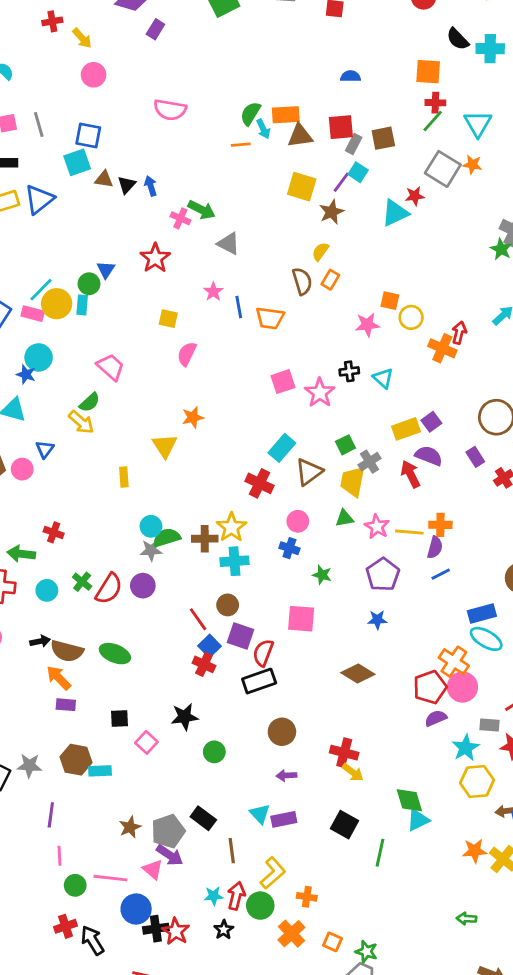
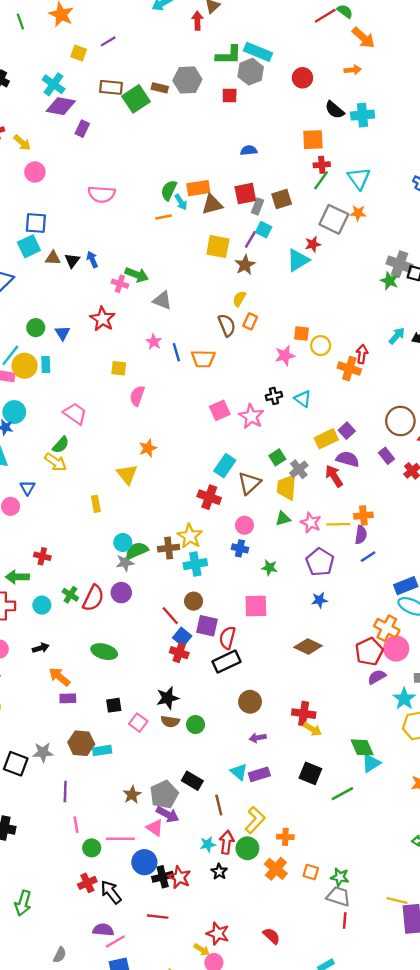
green circle: (89, 284) -> (36, 328), moved
brown semicircle: (67, 651) -> (170, 721), moved, size x0.7
green line: (380, 853) -> (342, 794), turned 55

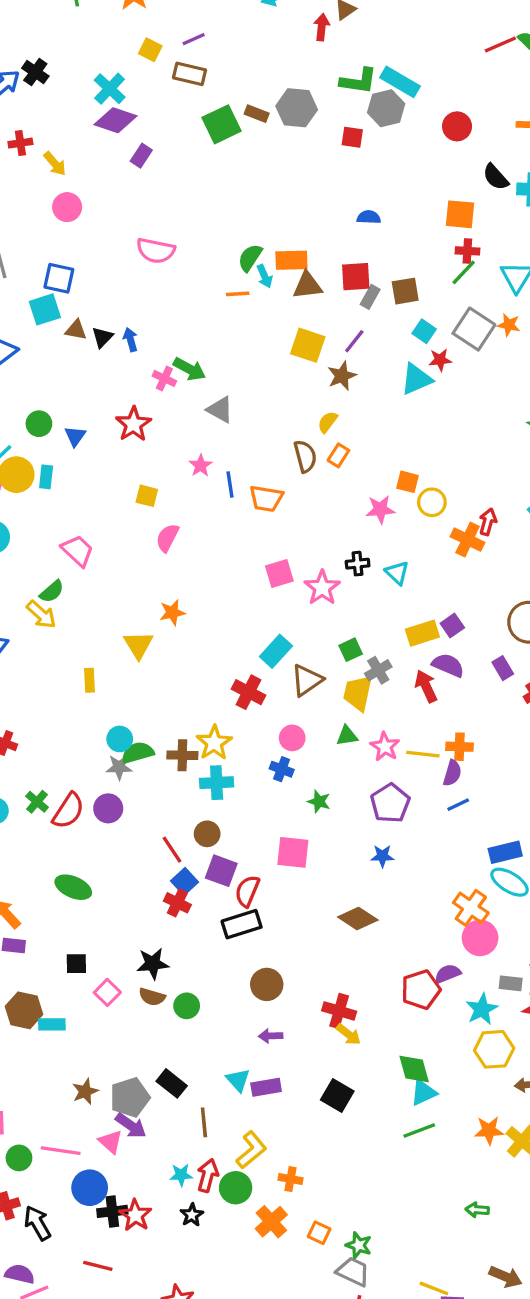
brown rectangle: (111, 87) -> (190, 74), moved
cyan square: (264, 230) -> (424, 331), moved
red pentagon: (369, 652) -> (421, 990), moved
green line: (342, 794) -> (419, 1131), moved

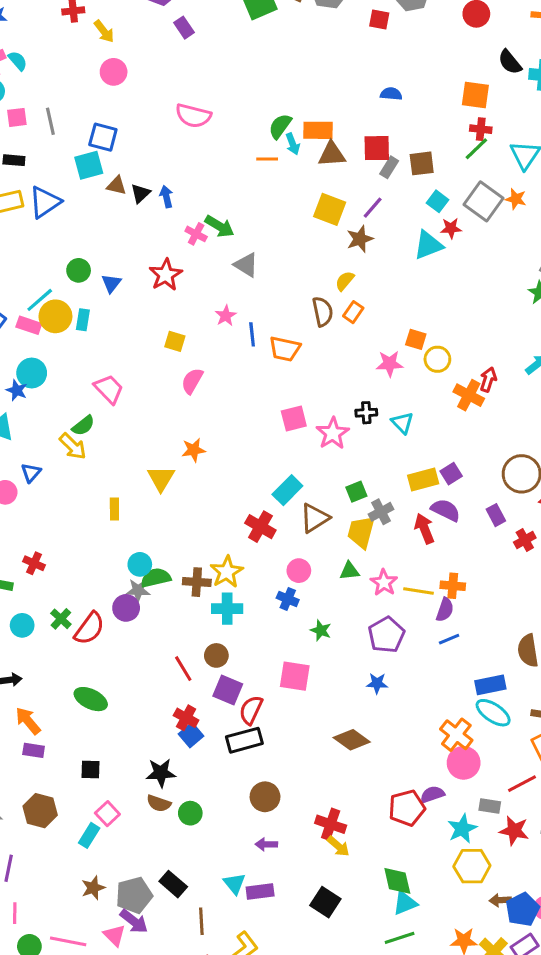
purple rectangle: (141, 156) -> (184, 28), turned -70
purple circle: (108, 808) -> (126, 608), moved
blue square: (184, 881) -> (191, 735), moved
pink square: (107, 992) -> (107, 814), moved
cyan rectangle: (52, 1024) -> (89, 835), moved, turned -60

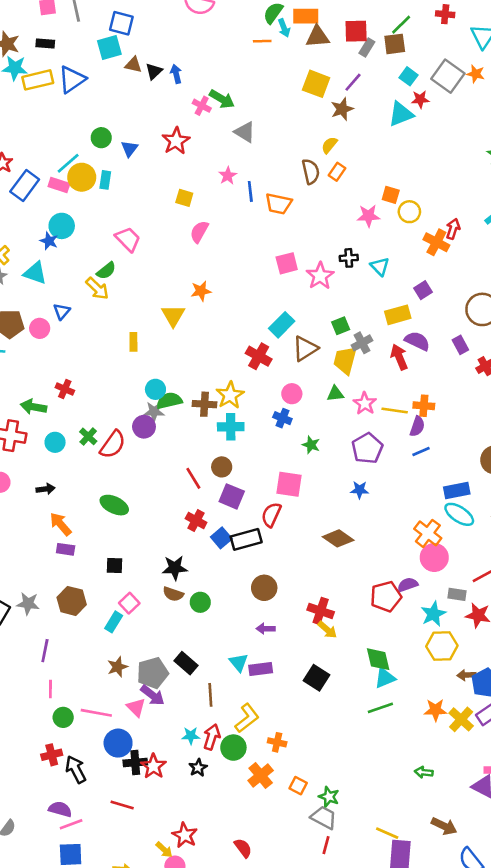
green line: (476, 149) -> (401, 25), moved
purple square: (451, 474) -> (423, 290), moved
red semicircle: (251, 710) -> (271, 515), moved
blue square: (191, 735) -> (221, 538), moved

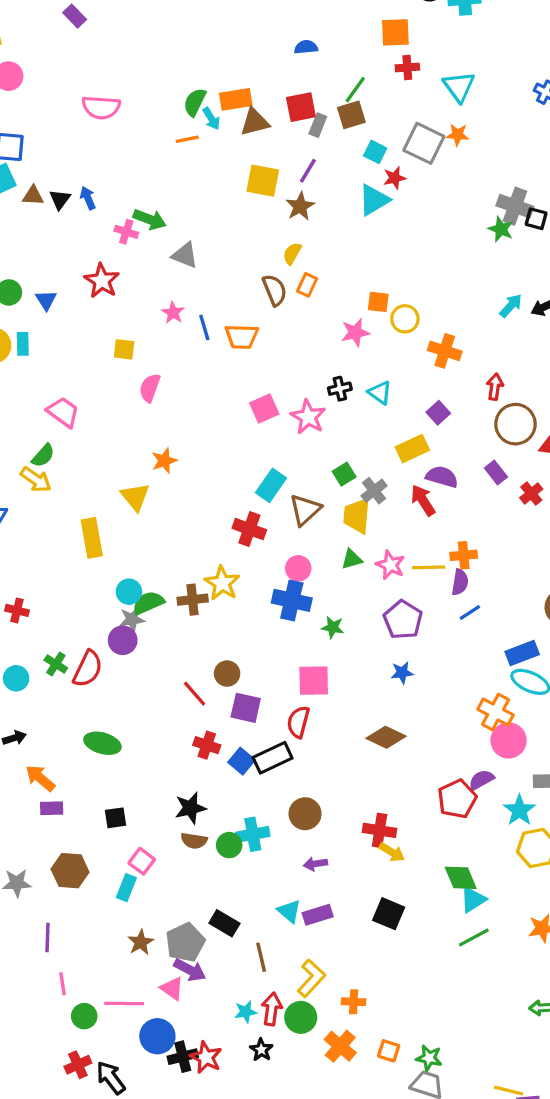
red arrow: (453, 229) -> (495, 387), moved
yellow rectangle: (133, 342) -> (92, 538), size x1.6
blue cross: (282, 418) -> (292, 600), size x1.6
cyan cross: (231, 427) -> (253, 834), moved

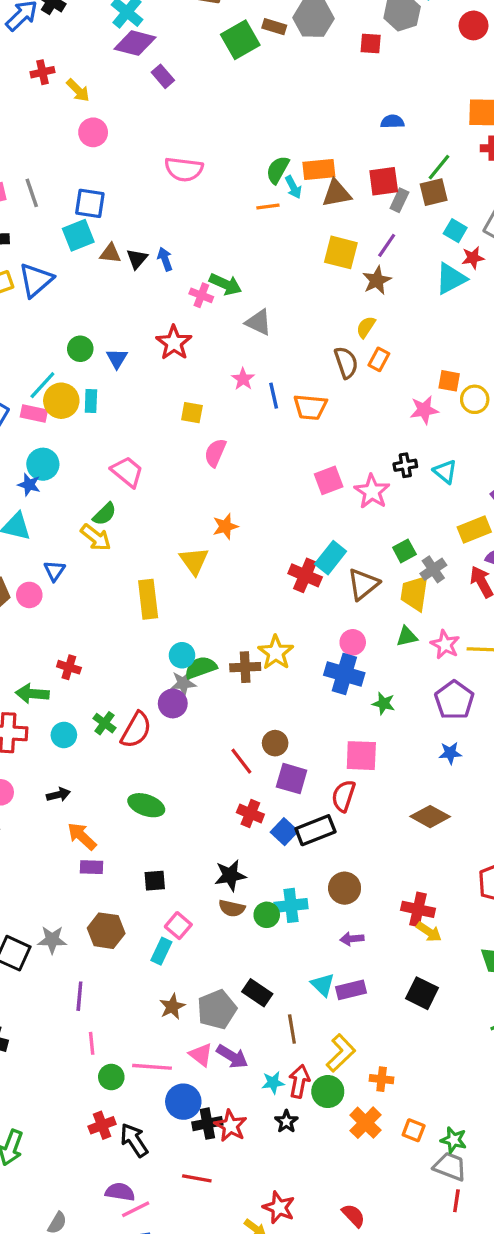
red cross: (249, 529) -> (305, 575), moved
purple arrow: (190, 970) -> (232, 1056), moved

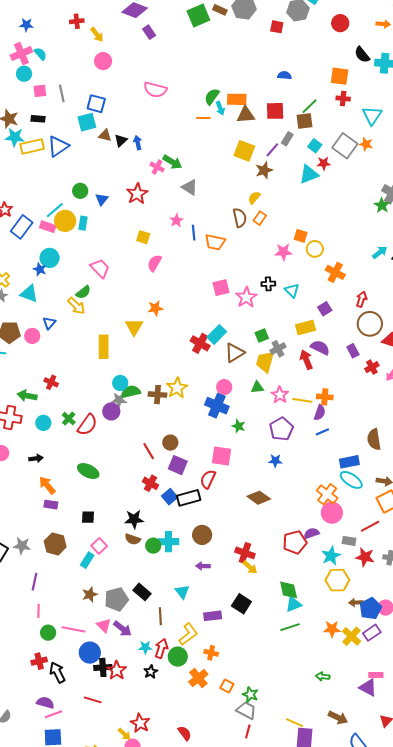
gray rectangle: (399, 200) -> (287, 139), moved
purple rectangle: (351, 990) -> (213, 616), moved

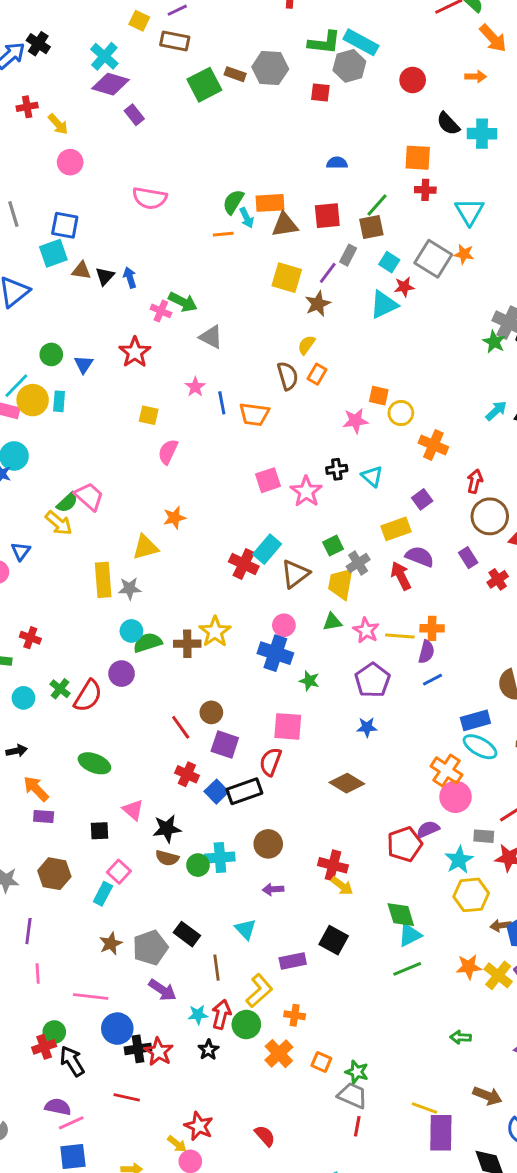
pink trapezoid: (100, 268) -> (89, 496), moved
yellow triangle: (134, 327) -> (145, 547), turned 48
gray star: (119, 400) -> (130, 588), moved
pink triangle: (104, 625) -> (133, 810), moved
green circle: (48, 633) -> (54, 1032), moved

